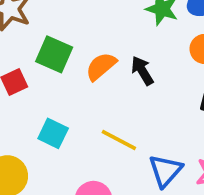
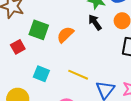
black arrow: (142, 71) -> (95, 22), moved

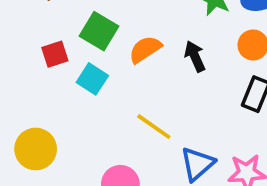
black arrow: (95, 22) -> (195, 56), moved
cyan square: (41, 74) -> (92, 79), moved

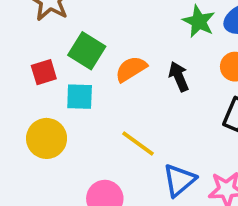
cyan square: (92, 79) -> (80, 97), turned -32
yellow circle: (36, 149) -> (47, 138), moved

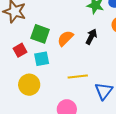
black arrow: (179, 77) -> (91, 37), turned 63
yellow line: (138, 144) -> (78, 77), turned -30

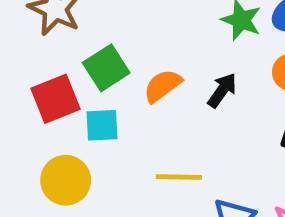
green square: (40, 34) -> (106, 68), turned 30
red square: (20, 50) -> (55, 99), size x1.5

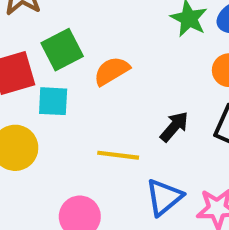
black arrow: (222, 90) -> (174, 127), moved

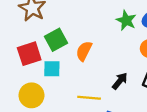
orange semicircle: (112, 71) -> (84, 51), turned -30

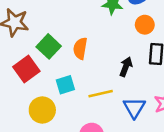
cyan square: (52, 69) -> (65, 85), moved

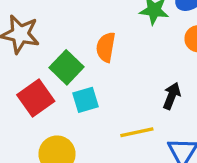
orange semicircle: (80, 48) -> (106, 47), moved
cyan square: (65, 85) -> (86, 100), moved

